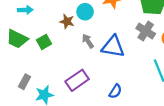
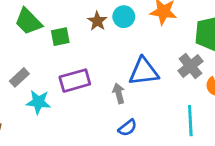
gray arrow: (88, 41) -> (119, 93), moved
blue triangle: (113, 47) -> (144, 72), turned -35
purple rectangle: (77, 80) -> (75, 81), moved

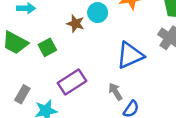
gray arrow: (119, 93) -> (115, 92), moved

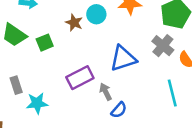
purple rectangle: (72, 82) -> (80, 78), moved
gray rectangle: (22, 94) -> (16, 85), turned -54

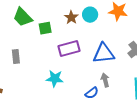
purple rectangle: (80, 78) -> (69, 48), moved
gray arrow: (106, 92) -> (105, 80), moved
cyan star: (37, 103) -> (55, 78), moved

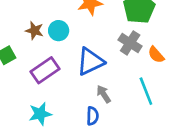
cyan circle: (90, 15) -> (59, 31), moved
blue semicircle: (92, 93) -> (93, 116), turned -32

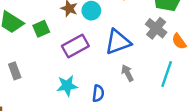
cyan line: (146, 91) -> (167, 74), turned 35
blue semicircle: (93, 116) -> (98, 93), moved

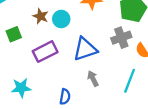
gray cross: (156, 28) -> (121, 38), turned 30
cyan star: (67, 86) -> (21, 88), moved

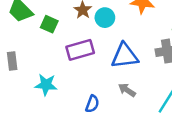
green square: (14, 34) -> (49, 24), turned 35
gray arrow: (93, 79) -> (127, 90), turned -42

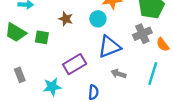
cyan circle: (105, 18) -> (98, 19), moved
purple rectangle: (80, 50) -> (75, 64), moved

